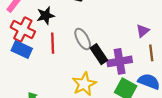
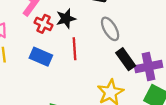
red cross: (23, 29) -> (44, 24), moved, size x0.7
gray ellipse: (83, 39) -> (110, 29), moved

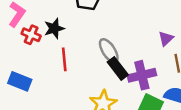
gray ellipse: (110, 29) -> (109, 51), moved
blue rectangle: (41, 57) -> (20, 81), moved

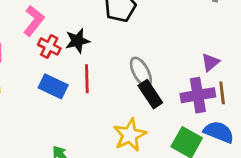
purple cross: (142, 75) -> (198, 95), moved
blue rectangle: (20, 81) -> (53, 86), moved

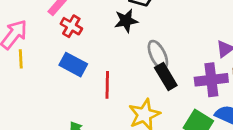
black star: (77, 41) -> (126, 21), moved
red line: (87, 79) -> (107, 85), moved

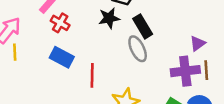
black rectangle: (166, 77) -> (143, 26), moved

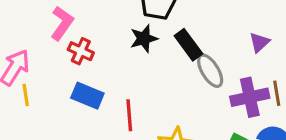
purple triangle: (198, 43) -> (259, 42), moved
gray ellipse: (138, 49) -> (210, 71), moved

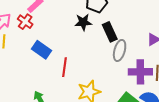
red cross: (81, 51) -> (25, 22), moved
gray ellipse: (210, 71) -> (120, 50), turned 35

